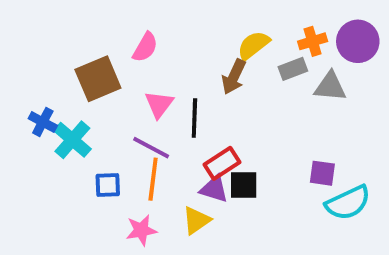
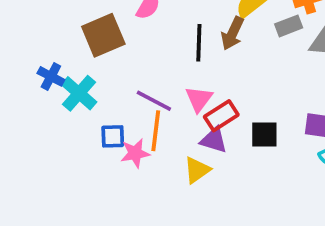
pink triangle: (159, 104) -> (199, 99), moved
black line: (194, 118) -> (199, 43), moved
black square: (244, 185) -> (264, 134), moved
pink star: (141, 230) -> (135, 153), moved

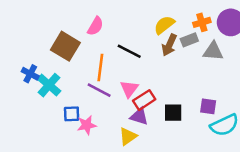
brown arrow: (233, 33) -> (169, 45), moved
brown square: (103, 35) -> (65, 46), turned -36
black line: (199, 43) -> (129, 51), turned -65
orange line: (156, 131) -> (100, 67), moved

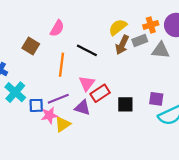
brown square: (65, 46) -> (31, 46), size x0.7
cyan cross: (49, 85) -> (15, 92), moved
purple line: (99, 90) -> (58, 99), moved, turned -50
purple triangle: (139, 116) -> (82, 108), moved
yellow triangle: (128, 136) -> (63, 124), moved

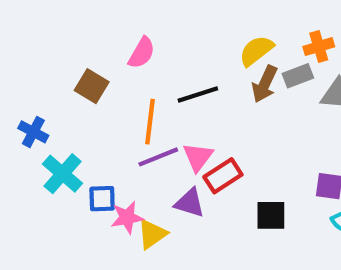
black line: (87, 50) -> (198, 94), turned -45
purple line: (58, 99) -> (158, 157), moved
black square: (125, 104) -> (271, 215), moved

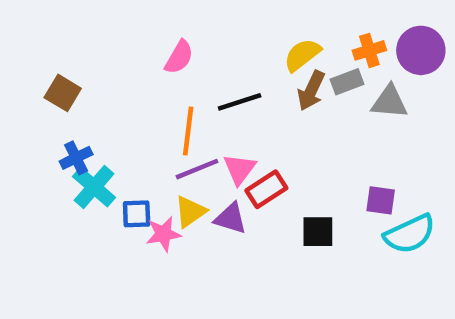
brown square: (92, 86) -> (63, 93), moved
blue cross: (33, 132) -> (76, 158), moved, turned 36
yellow triangle: (152, 234) -> (190, 212), moved

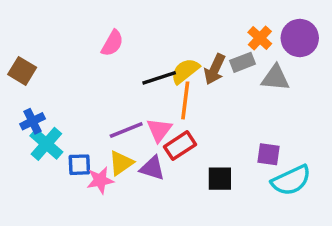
orange cross: (369, 50) -> (260, 38), turned -30
yellow semicircle: (302, 55) -> (185, 71), moved
orange line: (188, 131) -> (185, 100), moved

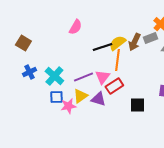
cyan cross: (46, 144) -> (54, 76), moved

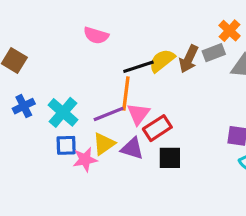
pink semicircle: (75, 27) -> (96, 35), turned 77
orange line: (117, 60) -> (126, 94), moved
black square: (137, 105) -> (170, 158), moved

